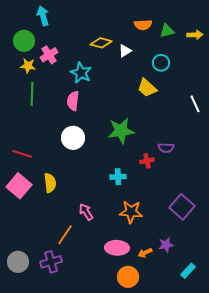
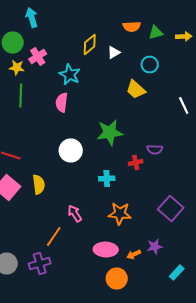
yellow diamond: (101, 43) -> (90, 44), turned -55
white circle: (73, 138) -> (71, 150), moved

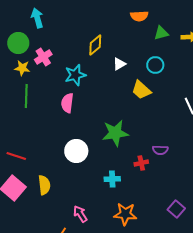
orange semicircle: (132, 26) -> (139, 16), moved
white triangle: (114, 52) -> (119, 64), moved
cyan star: (70, 74) -> (75, 75), turned 30
purple square: (171, 208) -> (176, 209), size x0.7

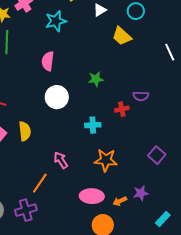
pink semicircle: (67, 103) -> (48, 61), moved
green star: (115, 133) -> (96, 79), size x0.6

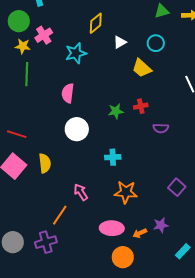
red cross: (122, 109) -> (141, 106), moved

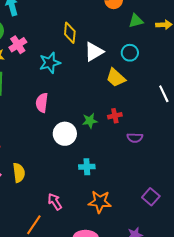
yellow diamond: (96, 23) -> (70, 33), turned -45
white triangle: (120, 42) -> (94, 52), size x1.5
white circle: (77, 129) -> (65, 134), moved

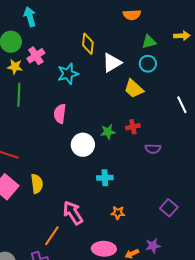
green triangle: (136, 21) -> (149, 42), moved
pink arrow: (55, 202) -> (73, 213), size x1.4
orange star: (100, 202) -> (118, 213), size x0.6

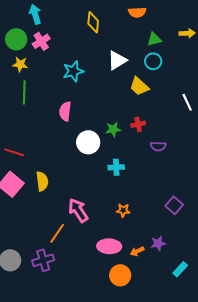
yellow diamond: (88, 44) -> (93, 22), moved
pink cross: (36, 56) -> (41, 41), moved
cyan cross: (105, 178) -> (116, 167), moved

